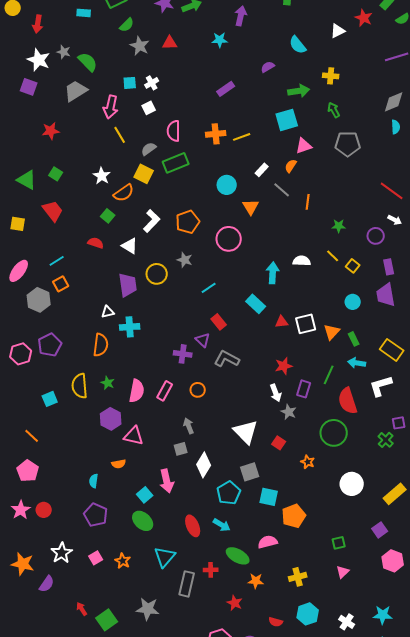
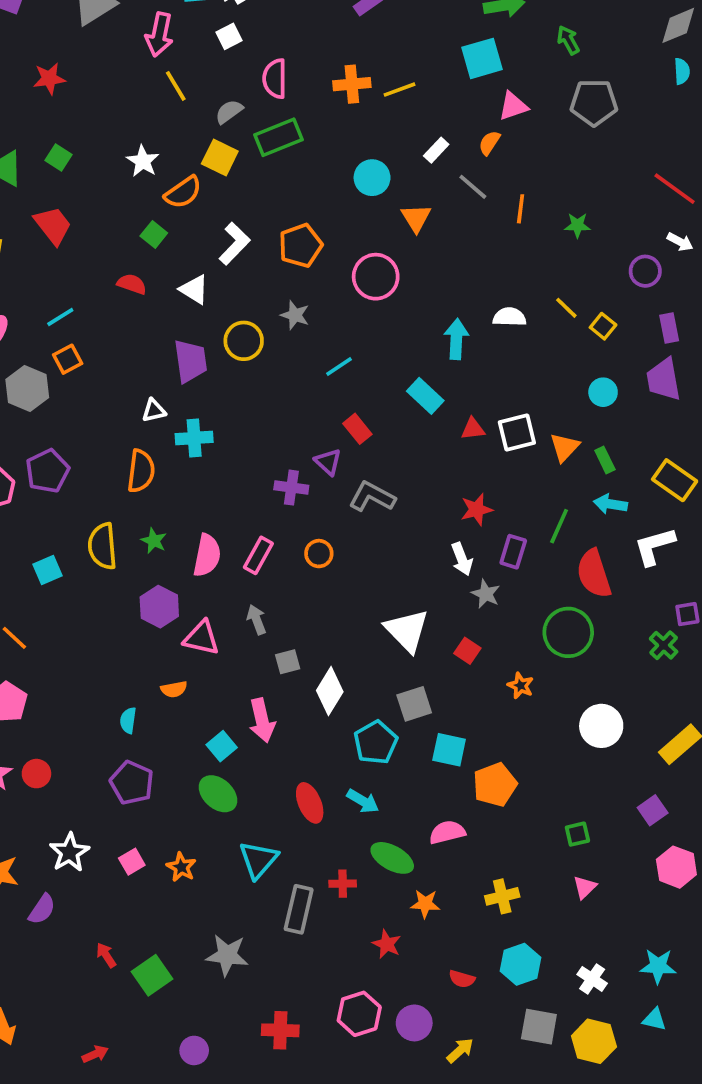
green star: (339, 226) -> (577, 225), moved
gray arrow: (189, 426) -> (256, 620), moved

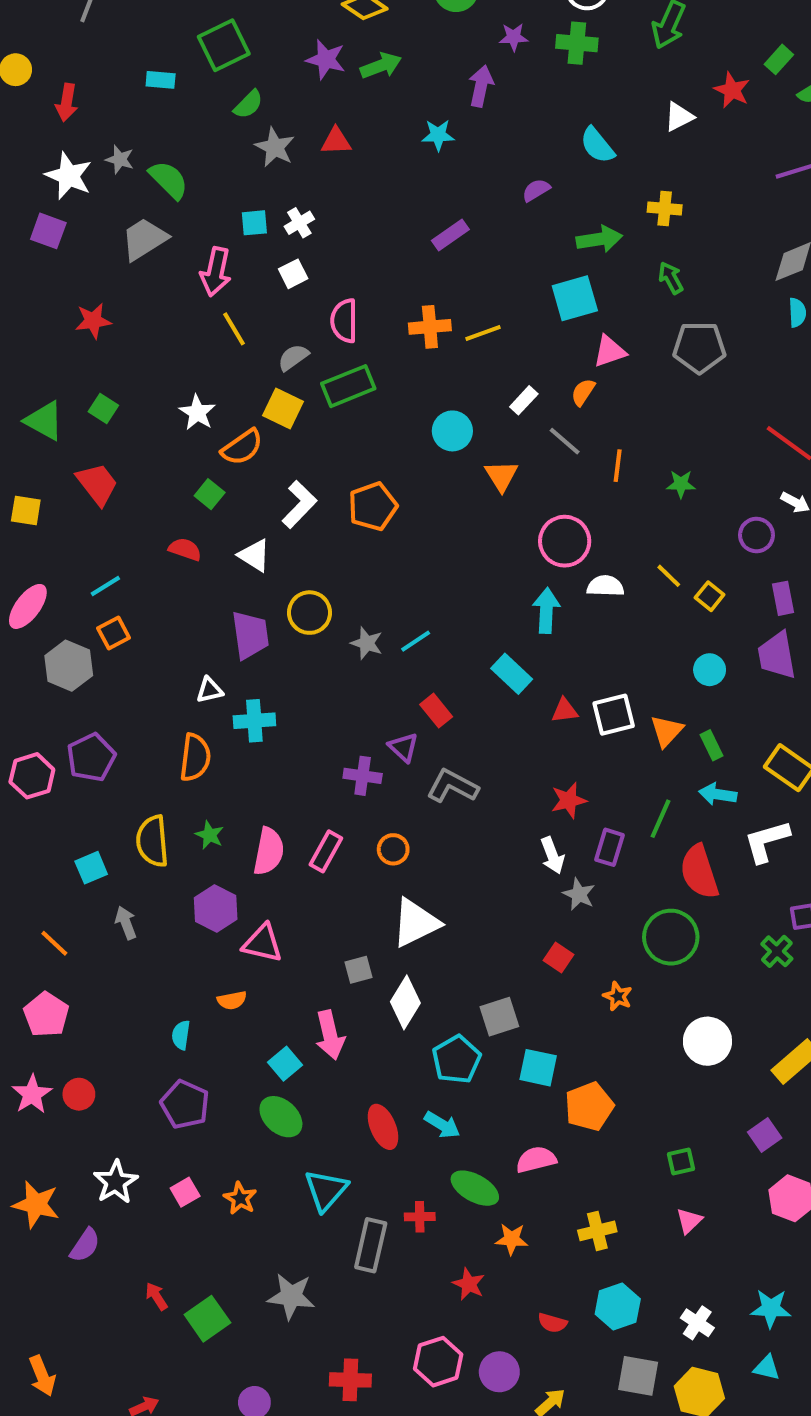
pink circle: (376, 277) -> (565, 541), moved
gray star: (295, 315) -> (367, 643), moved
gray arrow: (256, 620) -> (126, 923), moved
white triangle: (407, 631) -> (416, 923), moved, turned 48

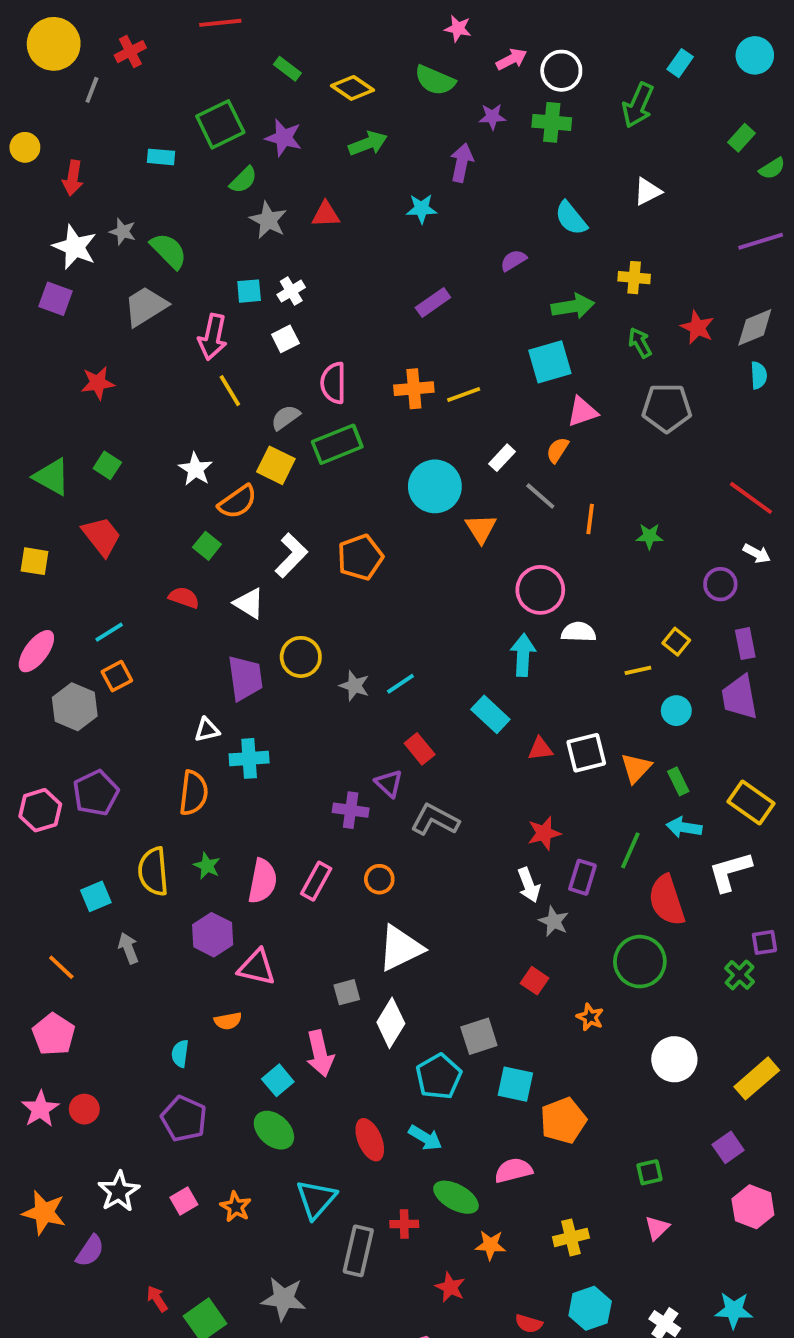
purple star: (326, 59) -> (284, 138), moved
red star: (732, 90) -> (697, 327), moved
cyan circle: (452, 431) -> (435, 486), size x1.4
yellow line: (669, 576) -> (638, 670), moved, turned -56

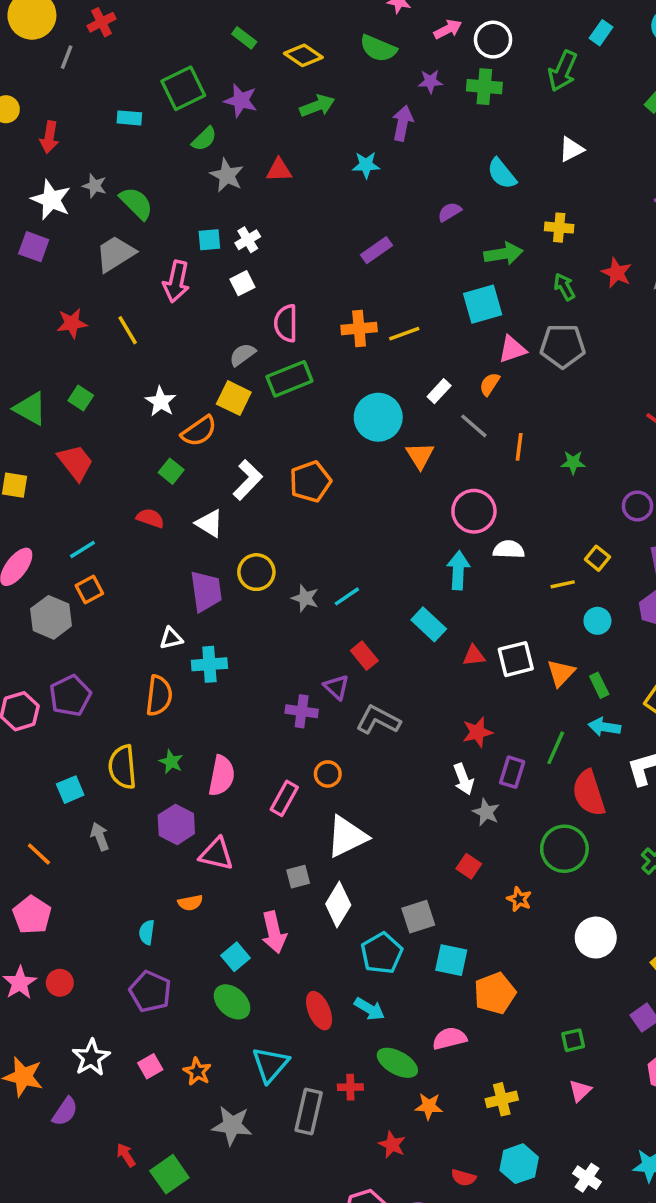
yellow line: (230, 391) -> (128, 330), moved
gray pentagon: (667, 408) -> (563, 346), moved
pink rectangle: (316, 881) -> (284, 798), moved
gray star: (284, 1299) -> (232, 1125), moved

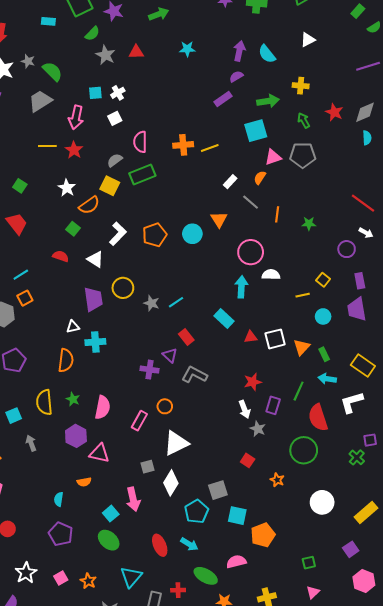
purple arrow: (403, 123) -> (239, 51), moved
purple rectangle: (376, 250) -> (223, 99), moved
red star: (72, 323) -> (74, 150), moved, turned -30
yellow line: (128, 330) -> (47, 146), turned -60
cyan circle: (378, 417) -> (192, 234), moved, size x0.7

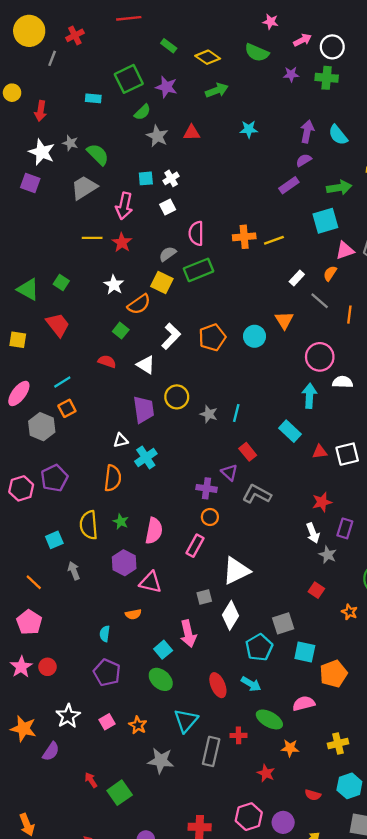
cyan line: (176, 302) -> (236, 413), turned -42
cyan cross: (95, 342) -> (146, 458), turned -30
orange circle: (165, 406) -> (210, 517), moved

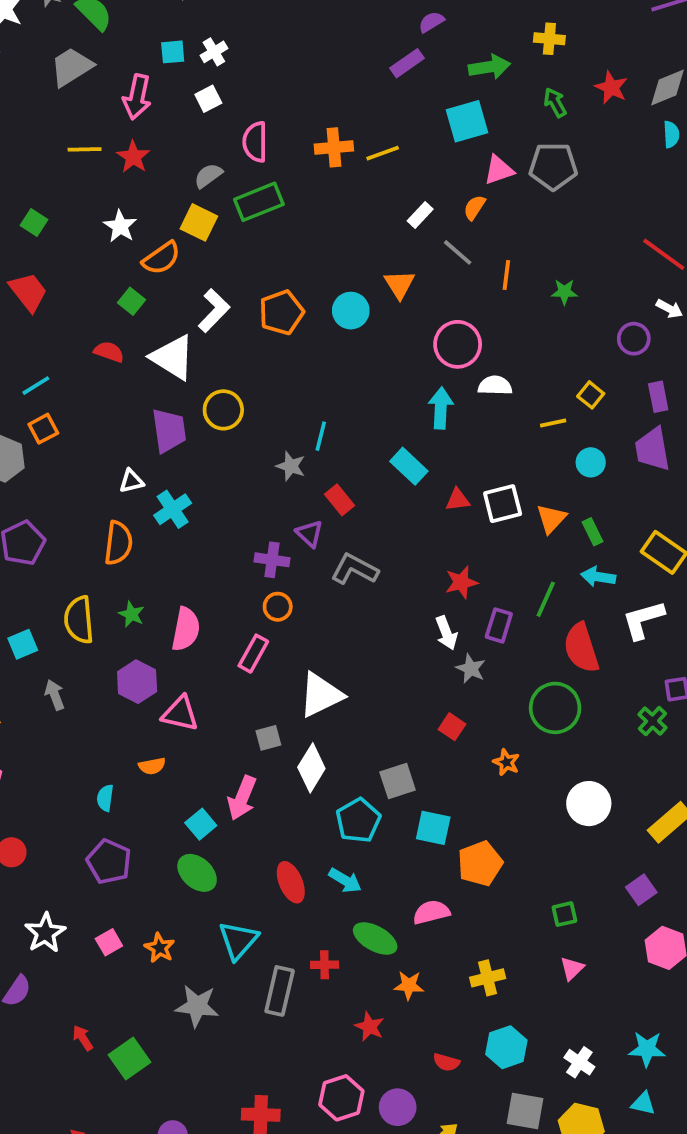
white triangle: (146, 365) -> (173, 357), size x1.5
gray star: (209, 414) -> (291, 466), moved
pink arrow: (188, 634) -> (242, 798), turned 35

